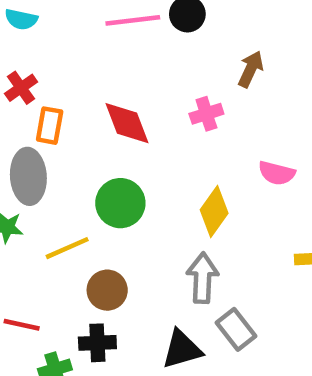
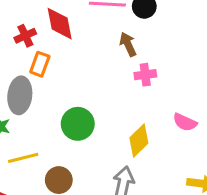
brown arrow: (251, 69) -> (128, 44), moved, turned -60
red diamond: (127, 123) -> (60, 24), moved
yellow line: (67, 248) -> (23, 158), moved

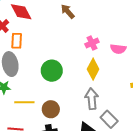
pink cross: (145, 75) -> (92, 43), moved
yellow line: (23, 158) -> (24, 102), turned 30

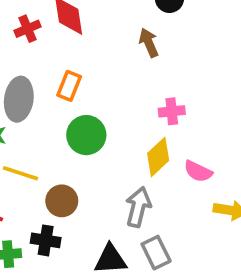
orange rectangle: (17, 41) -> (69, 86), moved
pink semicircle: (118, 49) -> (198, 171), moved

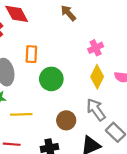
brown circle: (62, 201) -> (66, 120), moved
gray arrow: (138, 207) -> (96, 110), turned -30

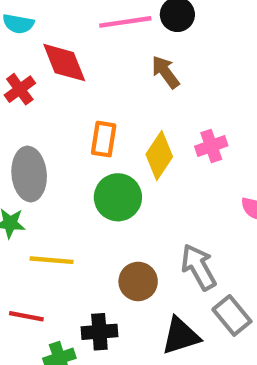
orange rectangle: (31, 54) -> (104, 139), moved
yellow diamond: (97, 77) -> (159, 156), moved

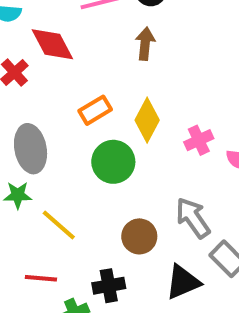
brown arrow: (165, 72) -> (145, 44), turned 48
orange rectangle: (104, 139) -> (95, 110), turned 56
pink cross: (211, 146) -> (199, 140), moved
yellow line: (52, 260) -> (59, 225), turned 42

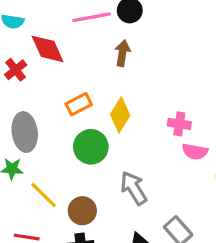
pink cross: (199, 140) -> (179, 124), moved, turned 30
gray arrow: (193, 218) -> (134, 188), moved
brown circle: (139, 236) -> (82, 211), moved

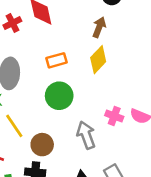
yellow diamond: (120, 115) -> (98, 60), moved
pink cross: (179, 124) -> (114, 116), moved

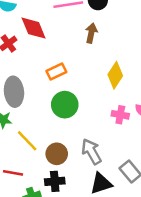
yellow diamond: (98, 60) -> (115, 75), moved
gray arrow: (86, 135) -> (91, 152), moved

